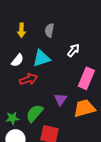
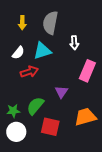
gray semicircle: (49, 30) -> (50, 23), size x1.6
white arrow: (73, 50) -> (74, 43), turned 136
orange trapezoid: (84, 108) -> (85, 117), moved

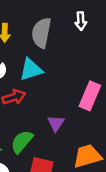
white arrow: (74, 43) -> (81, 21), moved

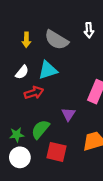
gray semicircle: (41, 33) -> (57, 40), turned -70

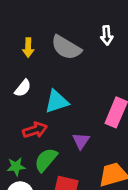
cyan triangle: (48, 70) -> (57, 102), moved
red arrow: (34, 93) -> (35, 130), moved

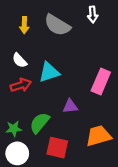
white semicircle: (23, 88) -> (20, 60), turned 98
red arrow: (35, 130) -> (21, 85), moved
purple triangle: (81, 141) -> (70, 106), turned 49

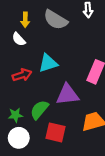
white semicircle: (20, 60) -> (19, 39), moved
purple triangle: (70, 106) -> (67, 95), size x1.6

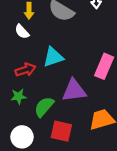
green star: (15, 115) -> (19, 96), moved

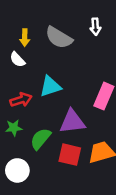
red square: (61, 131) -> (70, 155), moved

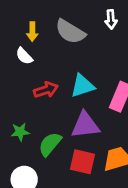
cyan triangle: (50, 86) -> (82, 86), moved
red arrow: (21, 100) -> (46, 90), moved

